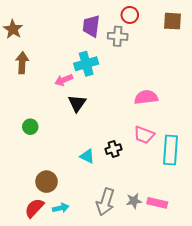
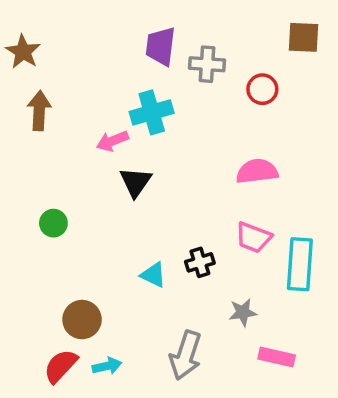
red circle: (130, 15) -> (262, 89), moved
gray star: (134, 201) -> (243, 312), moved

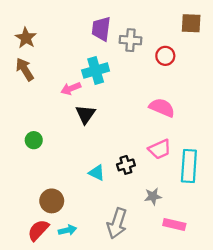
brown star: (23, 52) -> (26, 38), moved
brown arrow: (39, 111) -> (25, 69), turned -35
pink semicircle: (257, 171) -> (162, 108), turned 30
pink trapezoid: (253, 237) -> (160, 149), turned -45

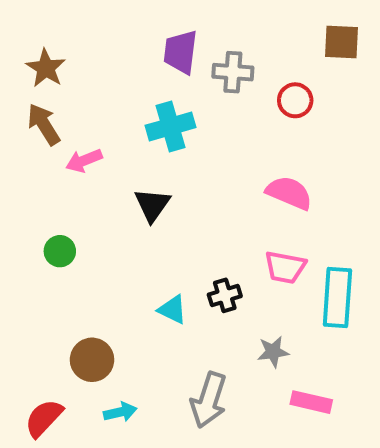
pink arrow: (71, 88) -> (84, 161), moved
pink trapezoid: (160, 149) -> (285, 267), turned 35
red semicircle: (38, 230) -> (44, 418), moved

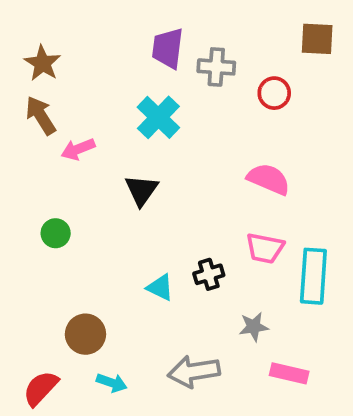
cyan cross: (170, 126) -> (158, 117), turned -30
gray arrow: (209, 400) -> (194, 371), turned 63
cyan arrow: (120, 412) -> (112, 383), turned 32

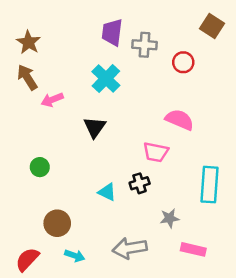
brown square: (317, 39) -> (212, 26), turned 30
green circle: (56, 233) -> (40, 167), moved
pink trapezoid: (265, 248) -> (156, 152), moved

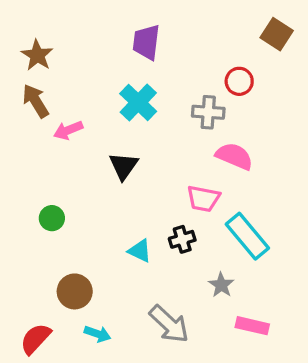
gray cross: (145, 45) -> (208, 112), moved
cyan rectangle: (209, 185) -> (247, 236), moved, turned -44
gray star: (170, 218) -> (221, 285), turned -30
gray arrow: (130, 248) -> (169, 324), turned -128

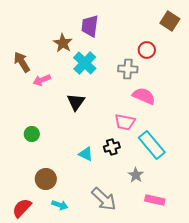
brown star: (37, 55) -> (63, 43), moved

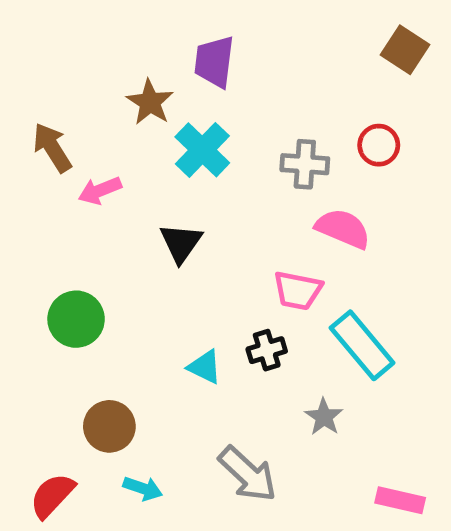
red circle: (147, 50) -> (379, 145), moved
green circle: (32, 134) -> (76, 319), size x1.5
pink rectangle: (155, 200) -> (400, 500), moved

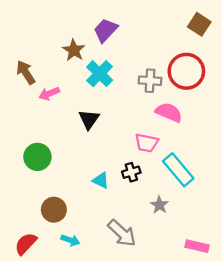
purple trapezoid: (214, 62) -> (105, 30), turned 36
red circle: (379, 145) -> (186, 71), size x1.8

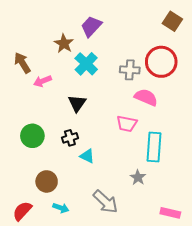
cyan rectangle: (178, 170) -> (154, 147), turned 44
black cross: (131, 172) -> (70, 138), moved

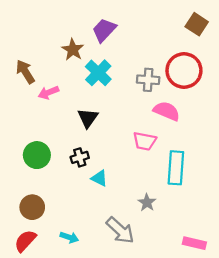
gray star: (138, 177) -> (147, 203), moved
brown circle: (47, 181) -> (32, 207), moved

